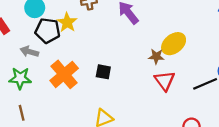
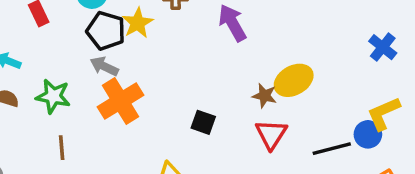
gray arrow: (29, 52) -> (104, 66), moved
black square: (103, 72) -> (203, 122), moved
brown line: (22, 113) -> (62, 148), moved

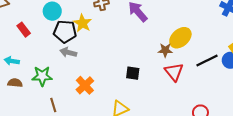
orange cross: (120, 101) -> (85, 85), moved, size x0.7
black line: (332, 149) -> (207, 61), moved

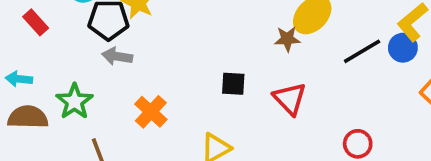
red triangle: (174, 72) -> (290, 99), moved
green star: (42, 76) -> (74, 101), turned -30
brown semicircle: (15, 83) -> (28, 117), size x1.5

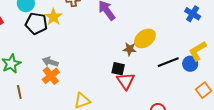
gray arrow: (117, 56) -> (50, 62), moved
black square: (233, 84) -> (118, 69), moved

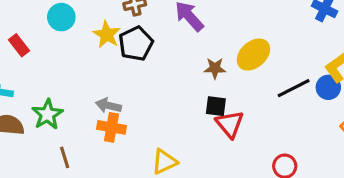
black pentagon: (36, 23) -> (136, 44), moved, turned -30
brown star: (130, 49) -> (215, 68), moved
orange cross: (51, 76) -> (111, 127), turned -36

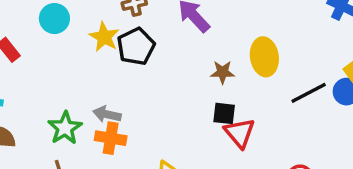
yellow ellipse: (253, 55) -> (264, 57), turned -56
green star: (47, 114) -> (65, 128), moved

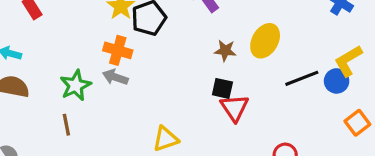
yellow ellipse: (264, 57) -> (265, 41), turned 32
orange cross: (111, 138) -> (118, 50), moved

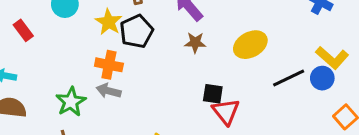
yellow ellipse: (265, 41) -> (250, 45), turned 36
brown star: (225, 51) -> (195, 43), moved
yellow L-shape: (348, 61) -> (332, 58), turned -104

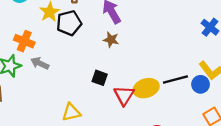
yellow ellipse: (250, 45) -> (146, 88), moved
orange cross: (109, 65) -> (24, 41), moved
black square: (213, 94) -> (100, 78), moved

